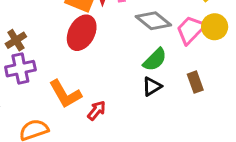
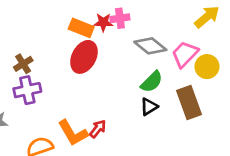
yellow circle: (215, 27) -> (207, 67), moved
brown rectangle: (195, 82) -> (189, 103), size x1.6
orange L-shape: (65, 94) -> (73, 133), moved

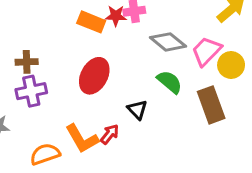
red ellipse: (84, 57) -> (94, 76), moved
brown cross: (23, 64) -> (27, 62), turned 30
green semicircle: (152, 82) -> (170, 82), turned -95
black triangle: (149, 107) -> (137, 110), moved, turned -42

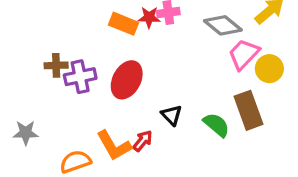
gray diamond: (168, 42) -> (223, 25), moved
green semicircle: (170, 82) -> (216, 125), moved
purple cross: (31, 91) -> (80, 77), moved

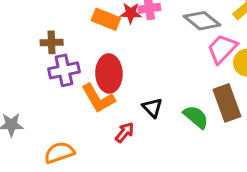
brown cross: (56, 65) -> (52, 42), moved
red ellipse: (127, 80) -> (109, 73), turned -30
orange L-shape: (114, 146) -> (98, 98), moved

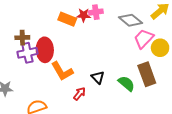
brown cross: (52, 42) -> (22, 38), moved
purple cross: (64, 70) -> (27, 53), moved
red ellipse: (109, 73) -> (45, 50), moved

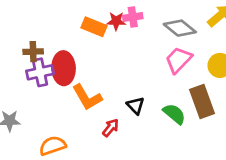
pink trapezoid: (144, 39) -> (178, 60), moved

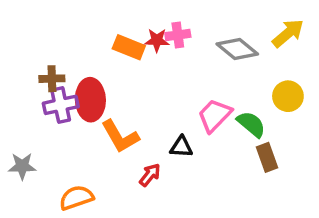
pink trapezoid: (178, 60) -> (215, 115), moved
brown rectangle: (202, 101) -> (267, 157), moved, size x0.7
black triangle: (136, 106) -> (181, 147), turned -42
green semicircle: (174, 114) -> (251, 124), moved

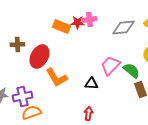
gray diamond: (237, 49) -> (123, 28), turned -45
red ellipse: (90, 100) -> (39, 56), turned 30
purple cross: (61, 105) -> (22, 96), moved
red arrow: (150, 175) -> (88, 114), moved, turned -32

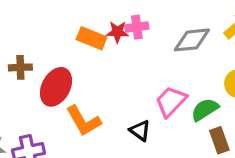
green semicircle: (131, 70) -> (205, 110), turned -72
black triangle: (91, 84) -> (140, 131), turned 32

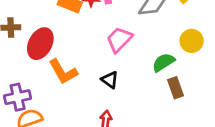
pink trapezoid: (171, 101) -> (119, 40), moved

